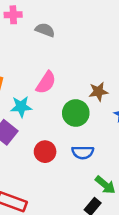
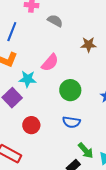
brown star: (98, 92) -> (88, 45), moved
red circle: (45, 152) -> (31, 125), moved

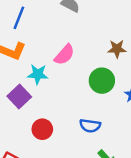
brown star: (88, 45) -> (117, 49), moved
green circle: (70, 90) -> (102, 81), moved

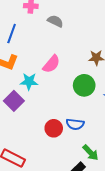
red circle: (42, 129) -> (54, 128), moved

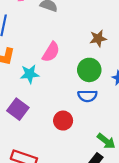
purple square: (14, 101) -> (18, 109), moved
blue semicircle: (75, 124) -> (87, 96), moved

